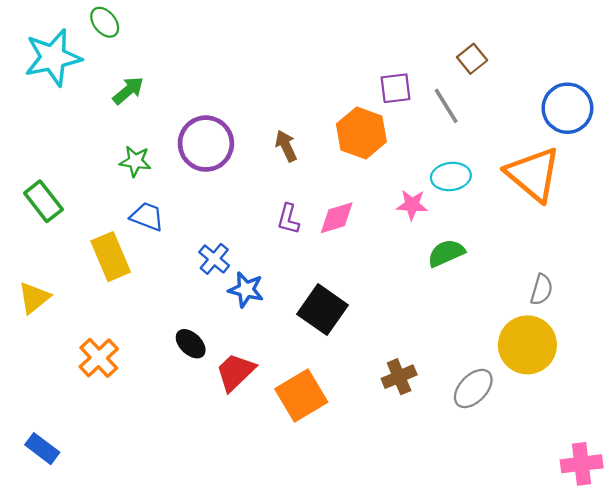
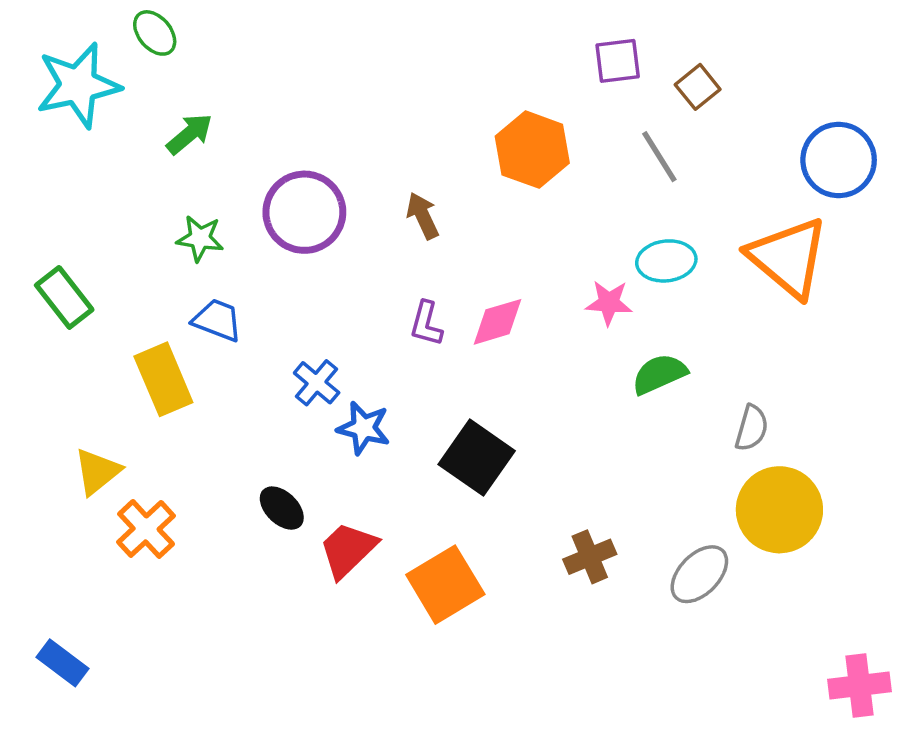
purple square: (396, 88) -> (618, 61), moved
orange hexagon: (361, 133) -> (532, 150), moved
gray semicircle: (542, 290) -> (752, 428), moved
yellow triangle: (34, 298) -> (97, 471), moved

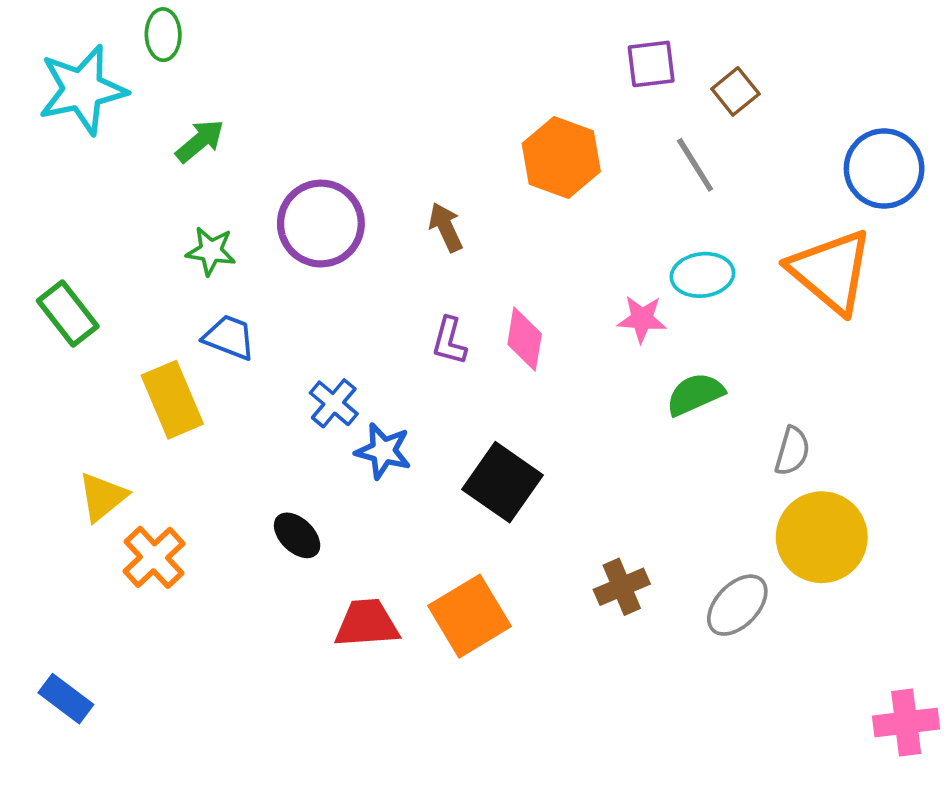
green ellipse: (155, 33) -> (163, 35), turned 39
pink diamond: (498, 322) -> (525, 339), turned -64
red trapezoid: (348, 550) -> (367, 623), moved, turned 40

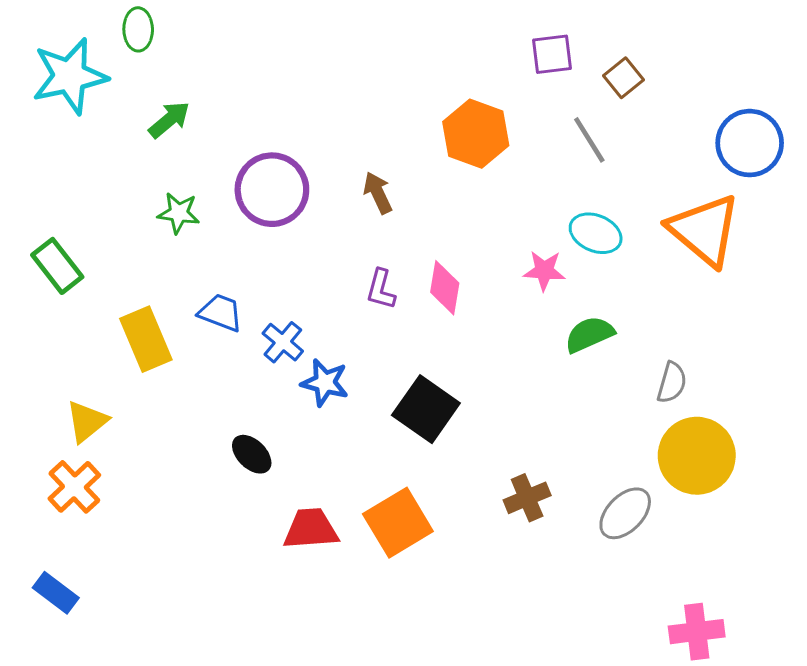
cyan ellipse: (702, 275) -> (596, 233), turned 30
blue trapezoid: (229, 337) -> (221, 313), moved
orange cross: (154, 557) -> (74, 487), moved
pink cross: (906, 722) -> (697, 632), moved

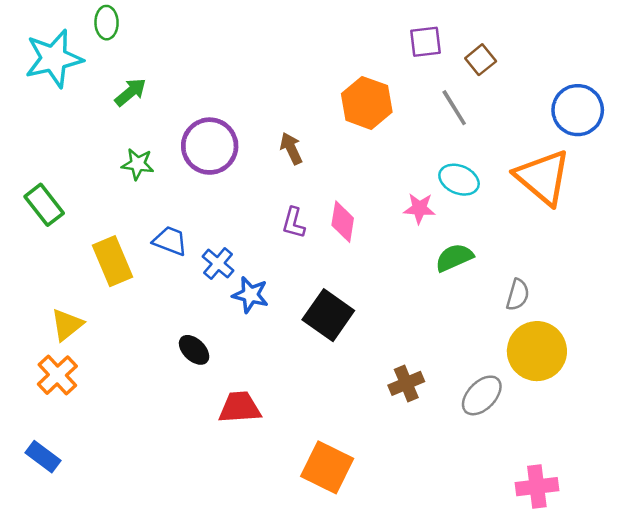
orange square: (398, 523) -> (327, 467), moved, turned -33

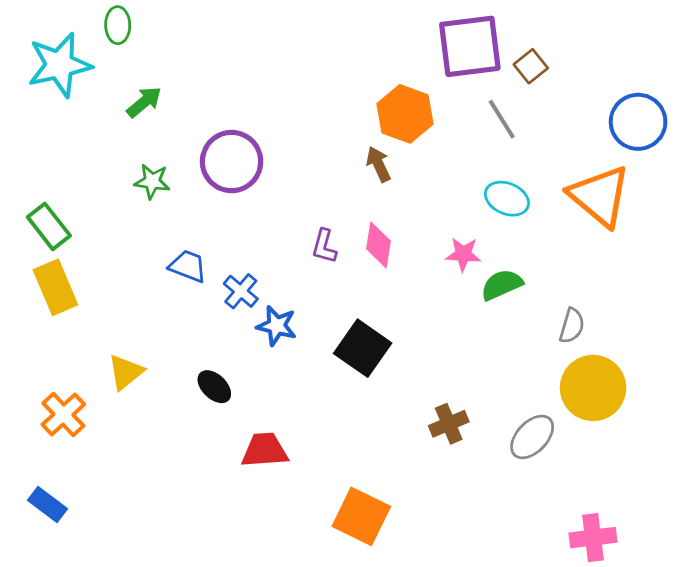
purple square: (425, 42) -> (470, 46), size x1.8
brown arrow: (291, 148) -> (379, 164), moved
pink star: (419, 208) -> (463, 254), moved
yellow rectangle: (113, 261) -> (55, 287), moved
yellow triangle: (67, 325) -> (126, 372), moved

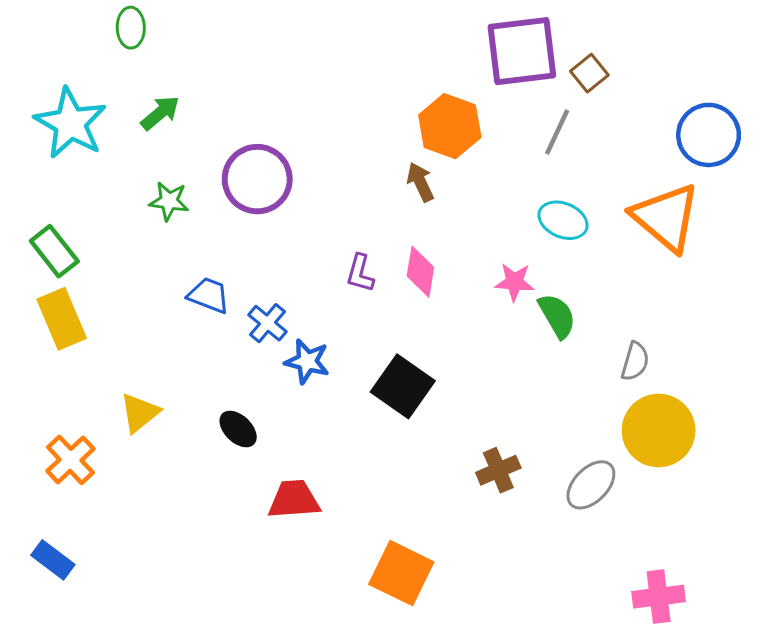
cyan star: (59, 65) -> (70, 123), moved, turned -30
gray line: (502, 119) -> (557, 132), turned 57
green semicircle: (502, 285) -> (557, 316), turned 84

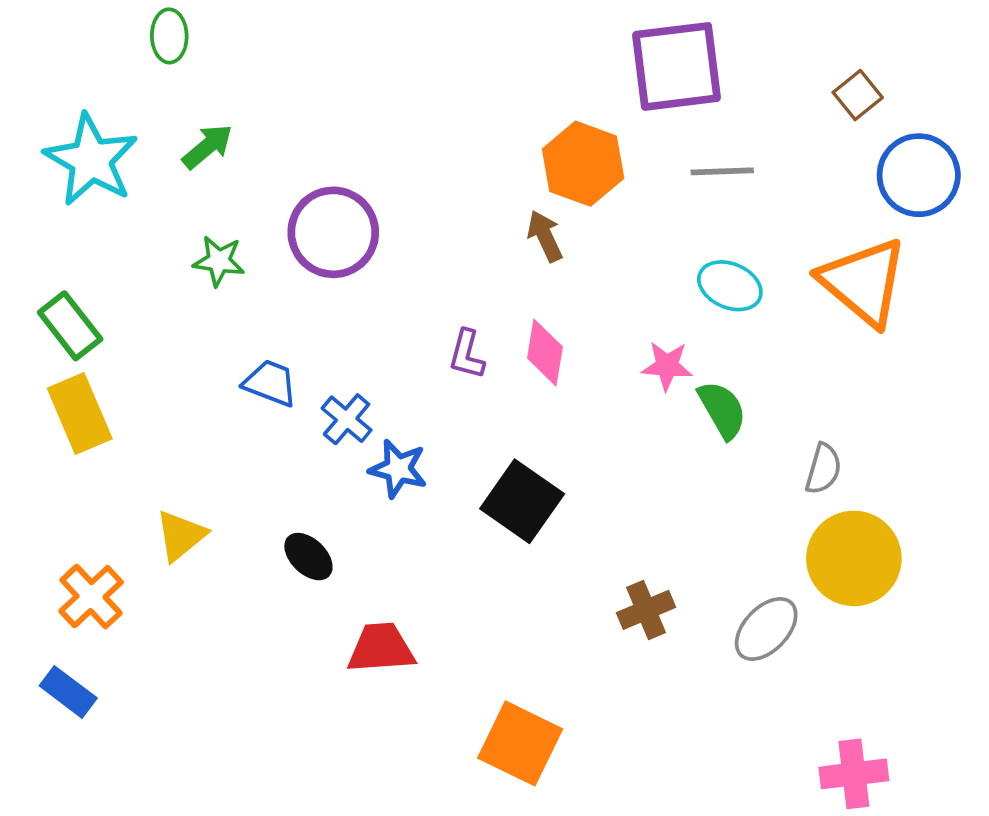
brown square: (589, 73) -> (858, 95), moved
gray line: (557, 132) -> (722, 171), turned 63
blue rectangle: (53, 560) -> (68, 692), moved

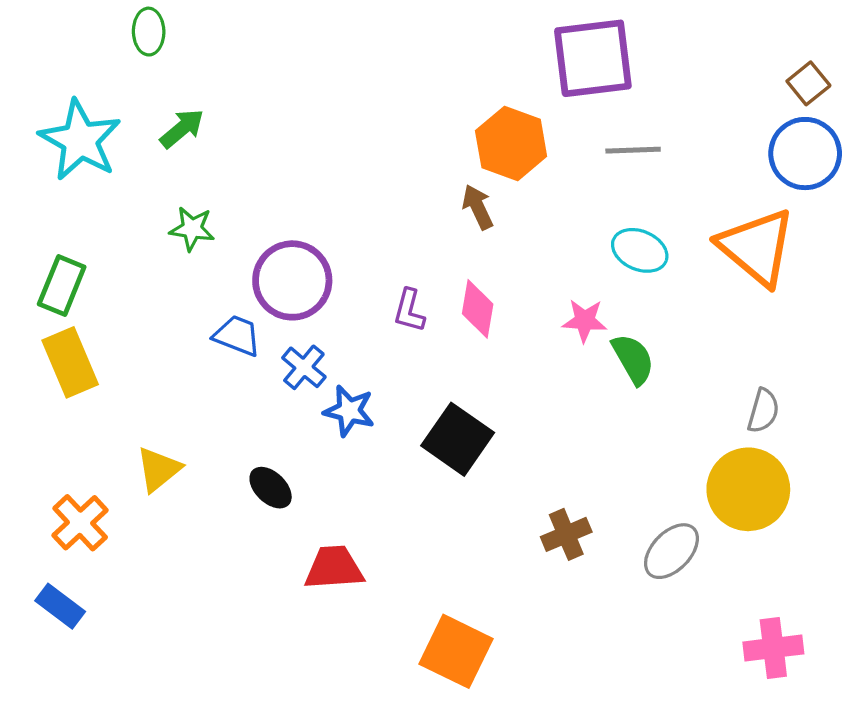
brown square: (858, 95) -> (808, 83), moved
purple circle: (333, 232) -> (292, 280), moved
green rectangle: (70, 326) -> (62, 285), turned 60
gray semicircle: (823, 469) -> (763, 411), moved
pink cross: (854, 774) -> (773, 648), moved

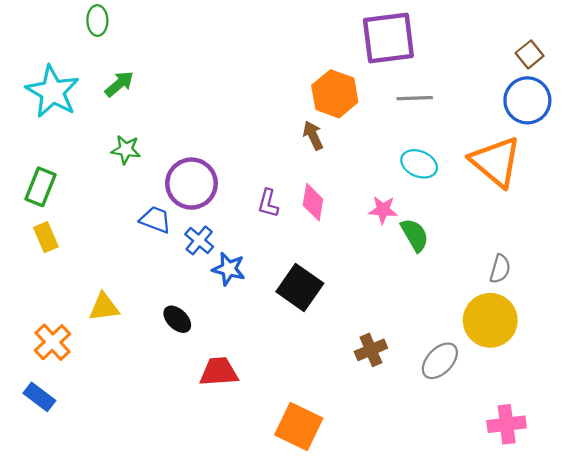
yellow rectangle: (70, 362) -> (46, 237), size x0.7
yellow triangle: (159, 469) -> (104, 307), turned 32

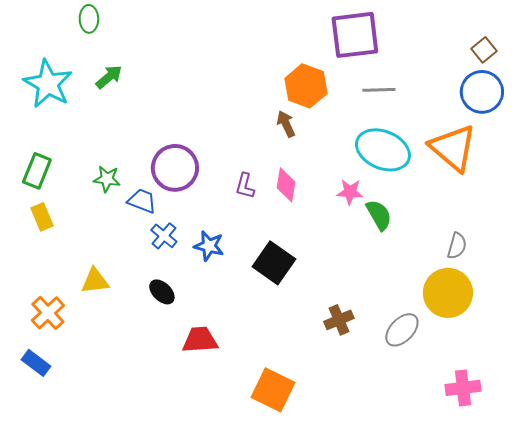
green star: (126, 150) -> (107, 179), moved
cyan ellipse: (419, 164) -> (383, 150), size x1.6
blue cross: (199, 240) -> (164, 236), moved

